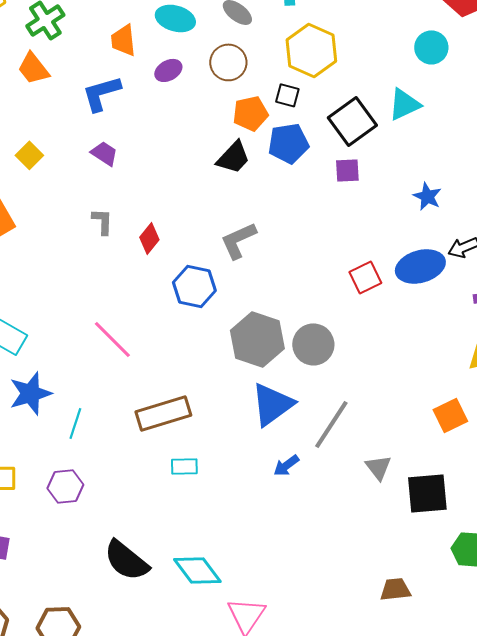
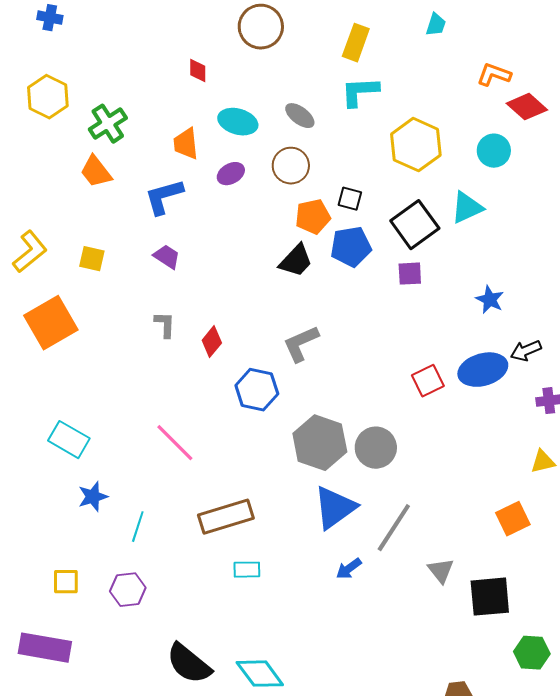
yellow hexagon: (311, 50) -> (416, 145), moved
yellow square: (29, 155) -> (92, 259), turned -32
blue star: (30, 393) -> (93, 497), size x0.7

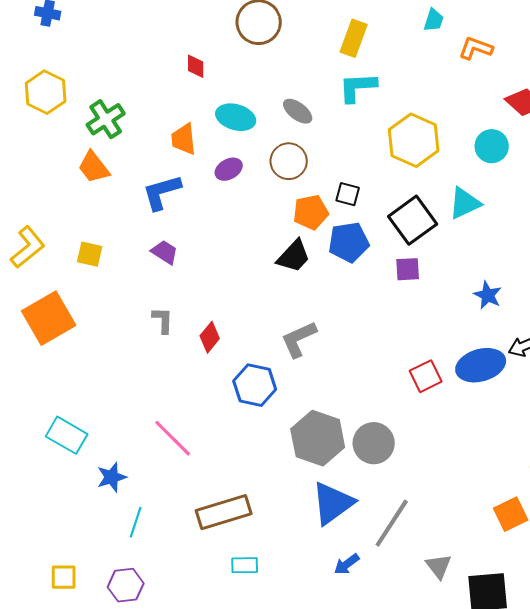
orange L-shape: (494, 75) -> (476, 48), moved
blue star: (93, 497) -> (112, 477), moved

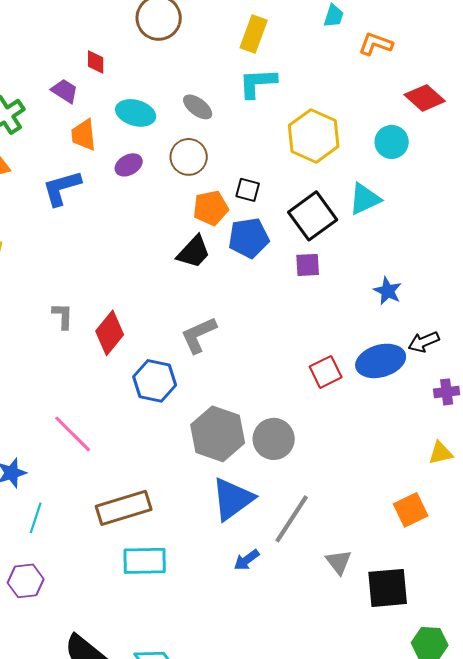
purple trapezoid: (165, 252) -> (65, 91), moved
red diamond: (210, 337) -> (110, 333), size x1.4
cyan rectangle: (245, 565) -> (145, 561), size x1.6

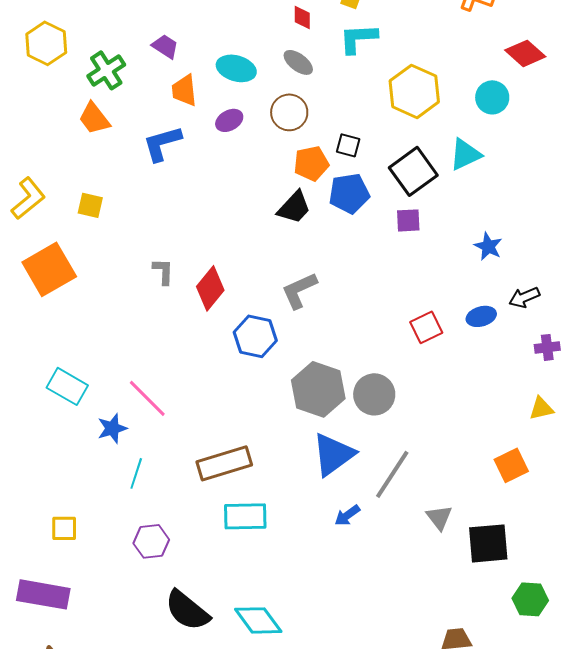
red diamond: (96, 62) -> (302, 17), moved
blue ellipse: (381, 361) -> (481, 316), size x0.6
pink line: (73, 434) -> (147, 398), moved
purple hexagon: (26, 581) -> (151, 541), moved

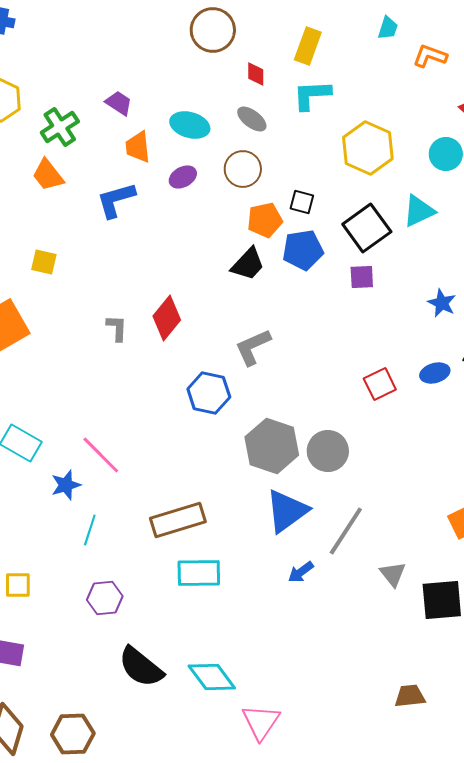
red diamond: (210, 288) -> (167, 318), moved

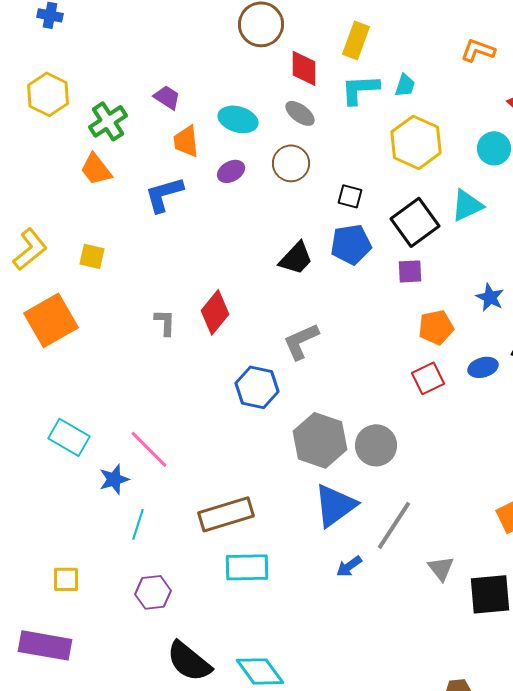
cyan trapezoid: (388, 28) -> (405, 85), moved
red diamond: (256, 74) -> (304, 68), size x1.5
orange pentagon: (265, 220) -> (436, 327), moved

